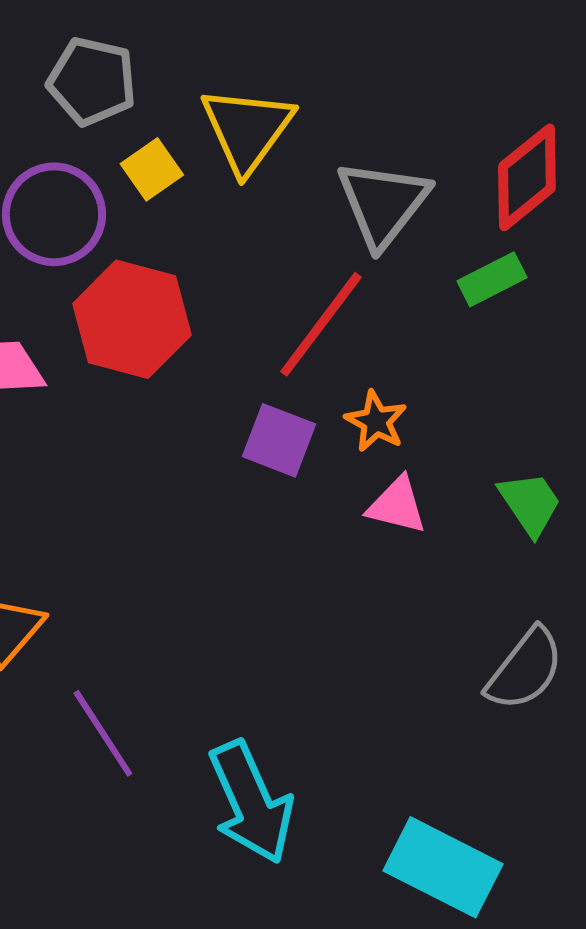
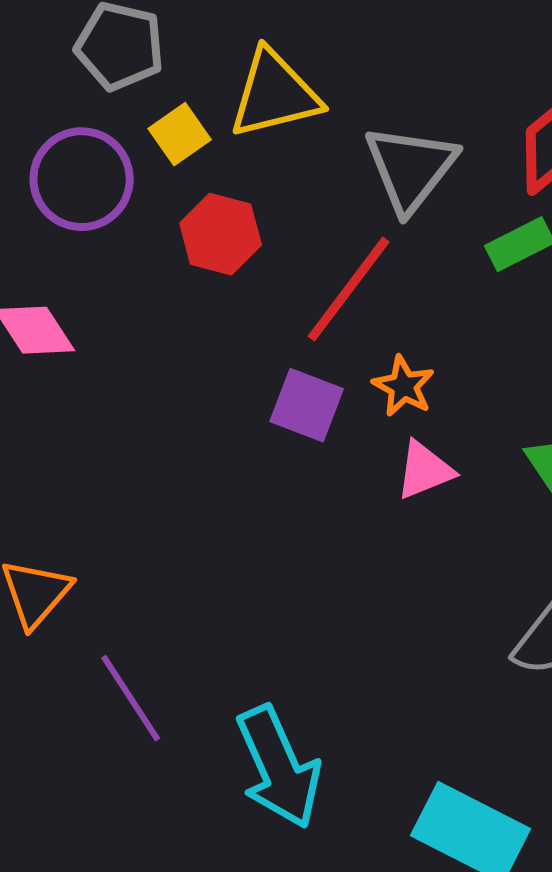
yellow triangle: (247, 129) -> (275, 94), turned 40
red hexagon: (132, 319) -> (221, 234), moved, size x0.7
pink triangle: (397, 505) -> (425, 470), turned -36

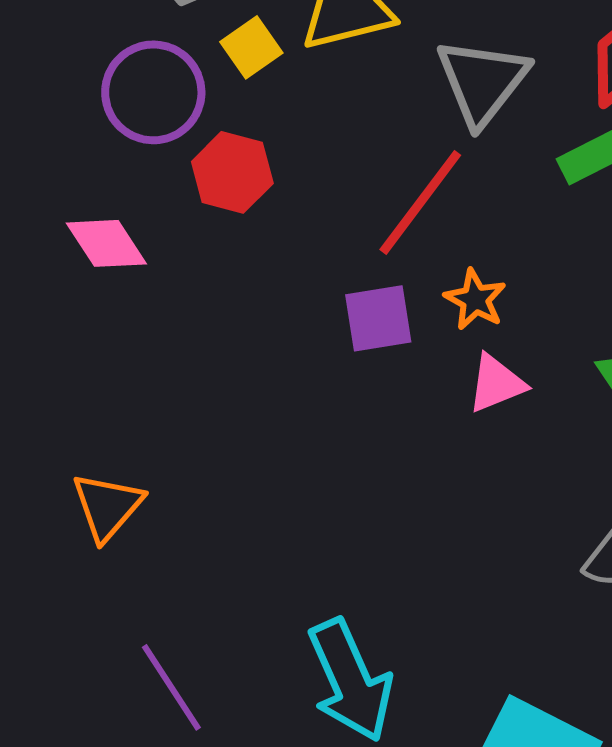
red hexagon: (221, 234) -> (232, 172), moved
purple square: (307, 405) -> (378, 318), turned -30
purple line: (131, 698) -> (171, 687), moved

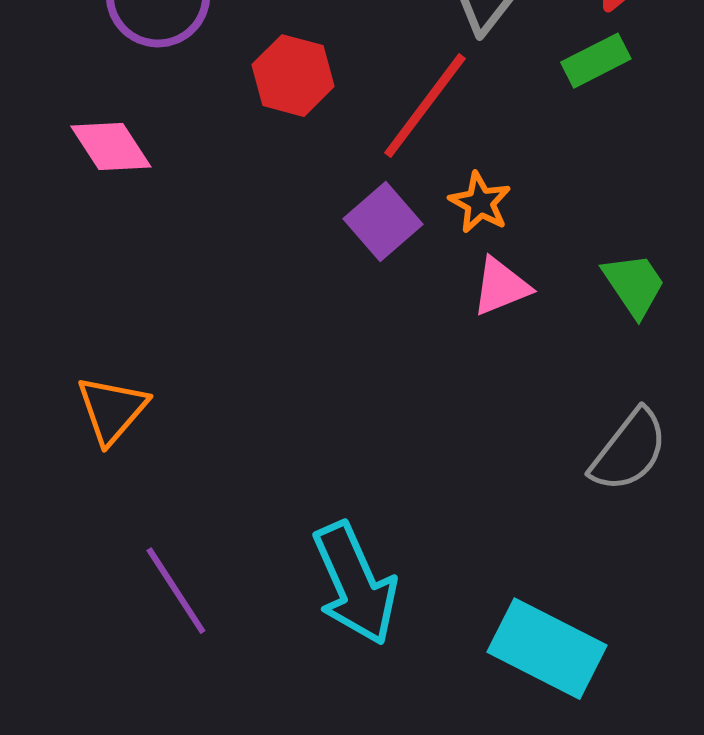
red hexagon: (232, 172) -> (293, 76), moved
purple square: (378, 318) -> (383, 222), turned -32

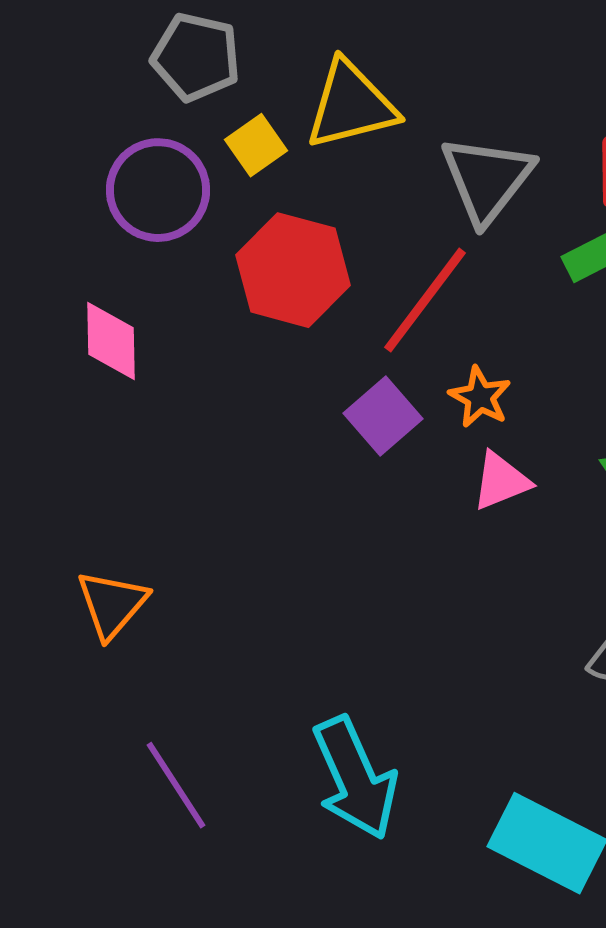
red hexagon: (293, 76) -> (293, 270), size x1.4
pink diamond: (111, 147) -> (111, 341), turned 32

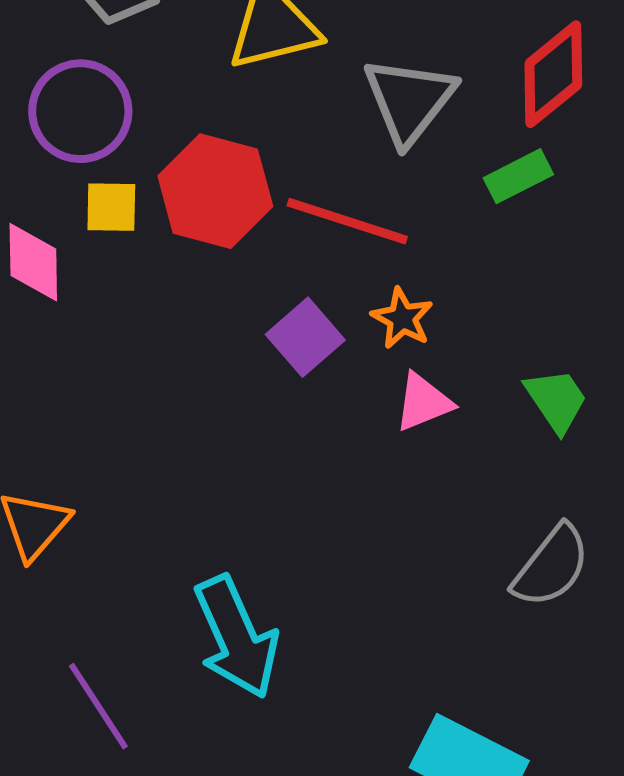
yellow square: (256, 145) -> (111, 207), moved, turned 36
red line: (425, 300) -> (347, 221), turned 71
cyan arrow: (355, 778) -> (236, 637), moved

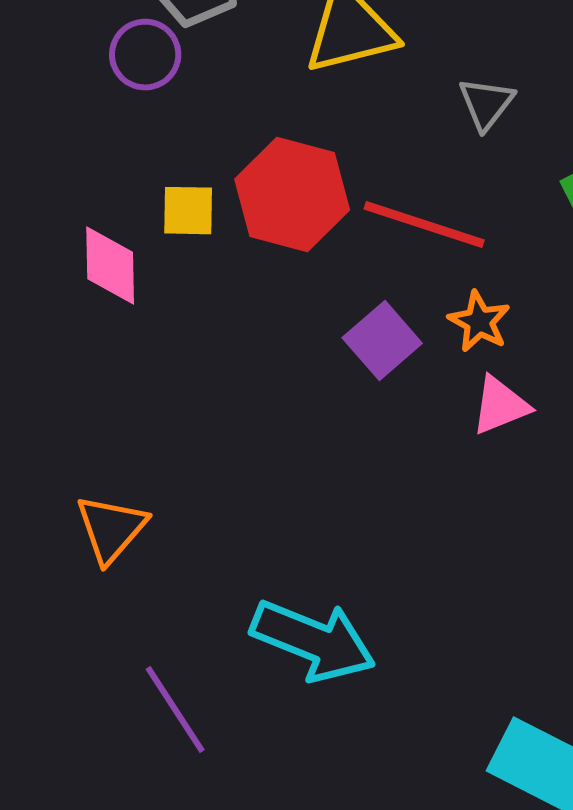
gray triangle: (409, 100) -> (486, 104), size x0.6
purple circle: (80, 111) -> (145, 55), moved, size x0.7
cyan arrow: (236, 637) -> (313, 641), turned -44

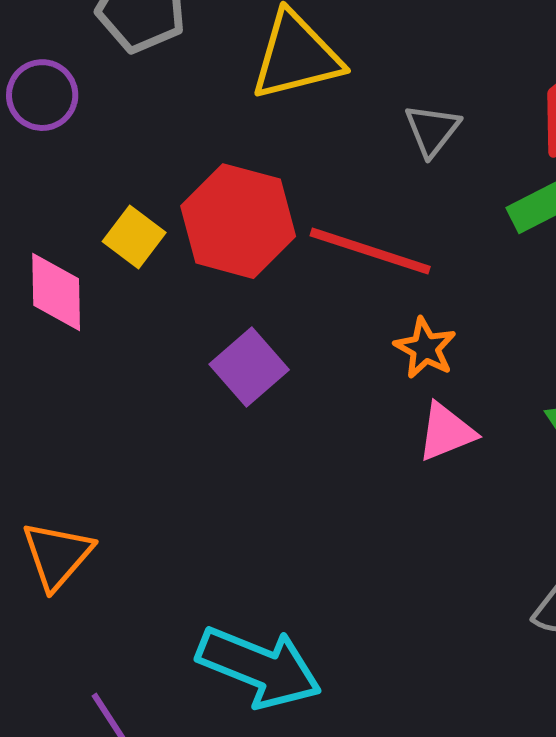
purple circle: (145, 55) -> (42, 95), moved
yellow square: (188, 211) -> (134, 237), turned 36
purple square: (382, 341) -> (249, 367), moved

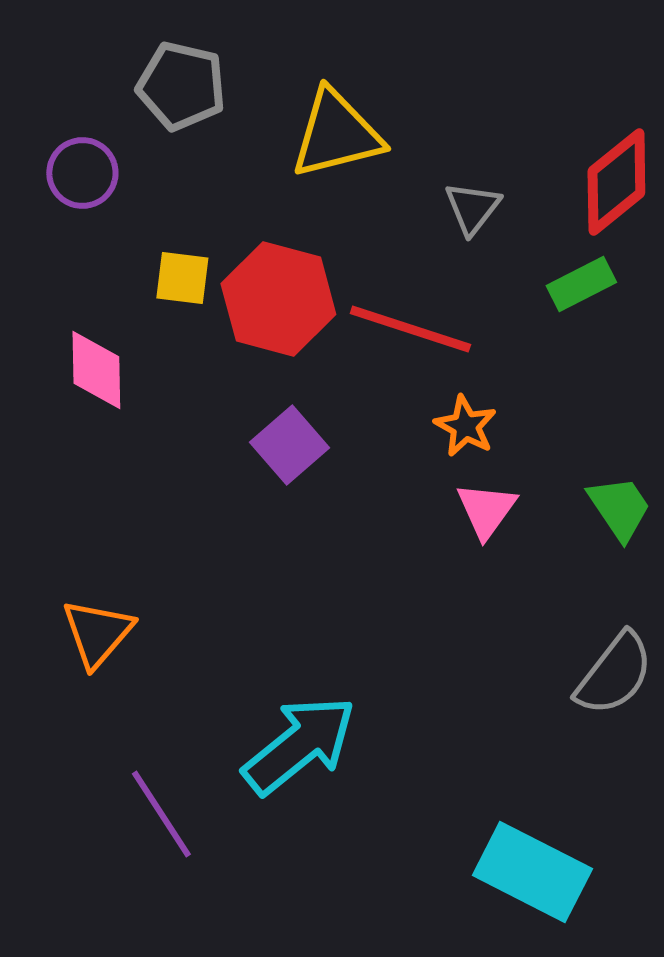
yellow square: (134, 237) -> (182, 278), moved, turned -30
pink triangle: (446, 432) -> (486, 510), turned -32
cyan arrow: (259, 667) -> (299, 745), turned -61

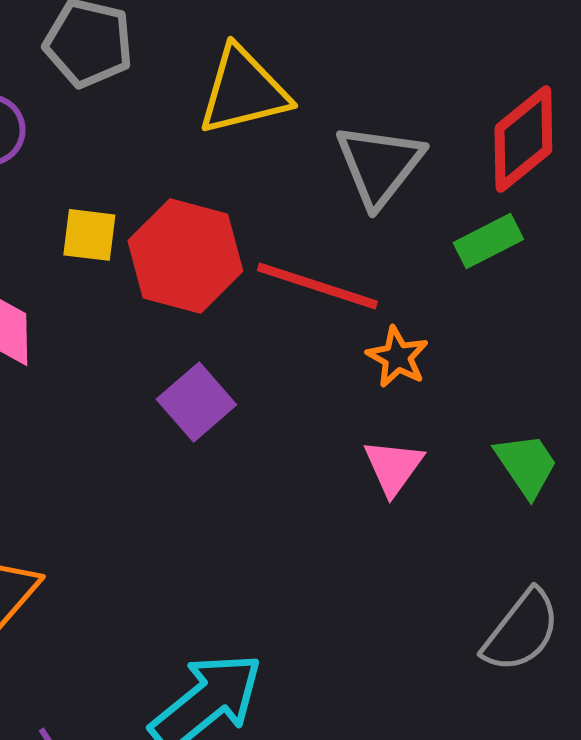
gray triangle: (472, 208) -> (379, 165), size x1.6
orange star: (465, 426) -> (397, 357), moved

